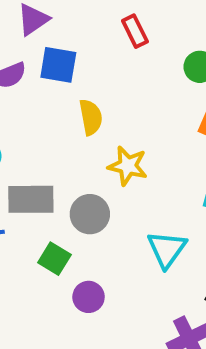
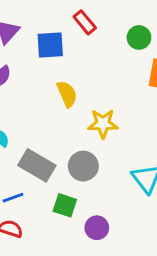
blue square: (58, 65) -> (50, 45), moved
gray rectangle: (31, 199) -> (37, 165), turned 44

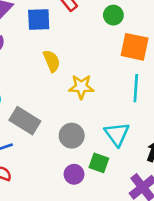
gray circle: (83, 166) -> (72, 136), moved
green square: (65, 205) -> (99, 163), moved

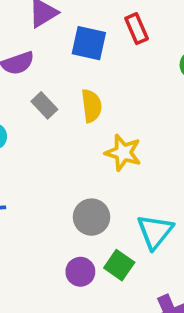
gray rectangle: (25, 121) -> (44, 105), moved, size x0.6

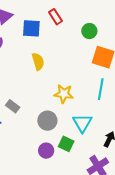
gray rectangle: (44, 105) -> (13, 106), moved
yellow star: (123, 153) -> (64, 94), moved

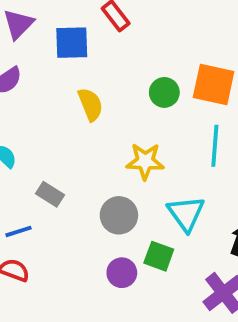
green circle: (89, 31) -> (164, 92), moved

